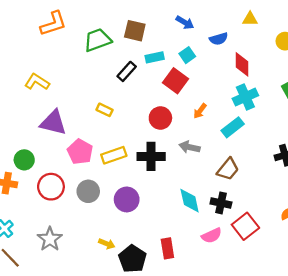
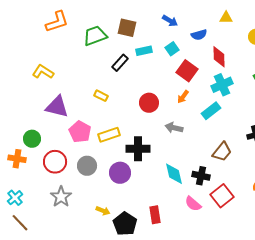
red square: (176, 81) -> (187, 71), moved
black cross: (151, 156) -> (138, 149), moved
brown trapezoid: (228, 169) -> (222, 152), moved
pink semicircle: (212, 236) -> (193, 204), turned 66
gray star: (50, 239) -> (61, 197), moved

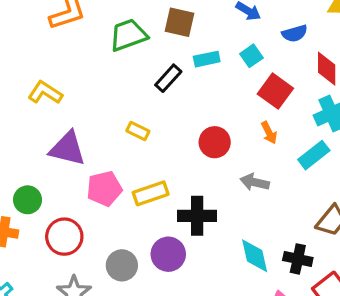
orange arrow: (183, 97) -> (269, 133), turned -64
pink pentagon: (80, 132) -> (104, 189), turned 30
gray circle: (87, 166) -> (122, 265), moved

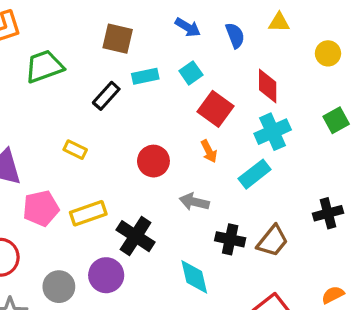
blue semicircle: (295, 33) -> (235, 35), moved, turned -95
green trapezoid: (128, 35) -> (44, 66), moved
black cross: (197, 216) -> (136, 236), turned 33
black cross: (298, 259) -> (230, 239), moved

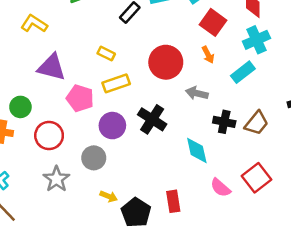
red circle: (153, 161) -> (166, 62), size x1.4
pink pentagon: (41, 208) -> (80, 98), turned 30
yellow rectangle: (88, 213) -> (116, 83), moved
purple circle: (106, 275) -> (112, 126), moved

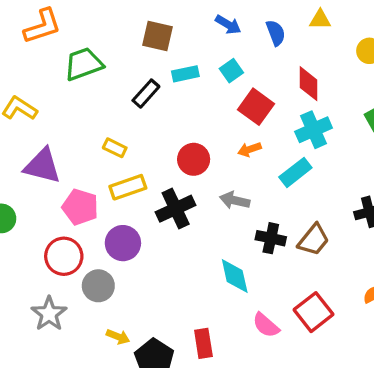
orange arrow: (208, 55) -> (249, 149), turned 98
red circle: (166, 62) -> (194, 159), size x0.7
black cross: (152, 119) -> (176, 209), moved, turned 32
red circle: (49, 135) -> (64, 256), moved

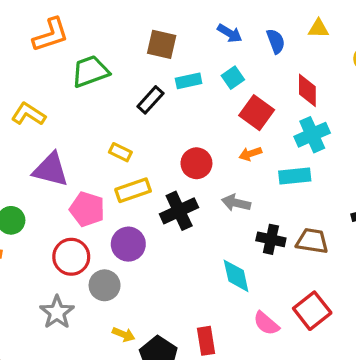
cyan rectangle: (295, 172) -> (295, 176), turned 32
brown trapezoid: (314, 240) -> (312, 241), turned -120

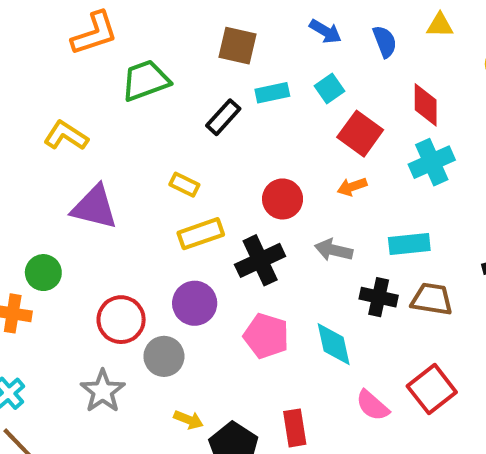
cyan rectangle: (295, 176) -> (409, 244), moved
pink pentagon: (87, 209) -> (266, 336), moved

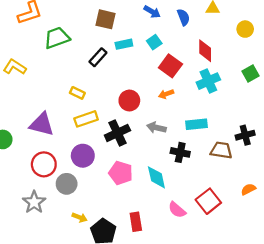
purple triangle: (94, 207) -> (42, 124), moved
brown trapezoid: (432, 299) -> (221, 150), moved

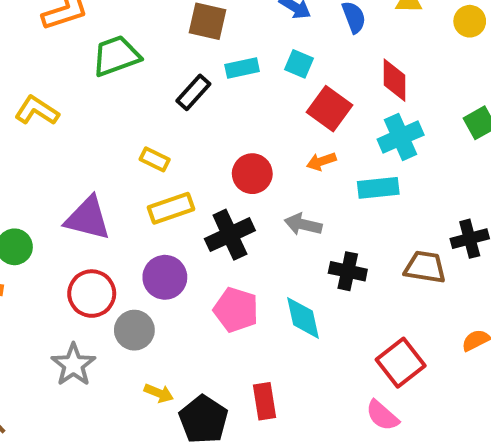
yellow circle: (245, 29) -> (470, 21), moved
cyan square: (154, 42) -> (299, 64), turned -32
cyan rectangle: (196, 124) -> (378, 188), moved
pink semicircle: (177, 210) -> (382, 415), moved

